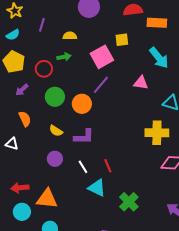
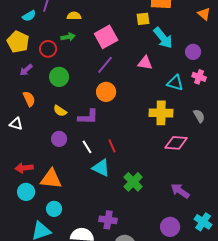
cyan semicircle: (13, 35) -> (29, 16), moved
yellow square: (122, 40) -> (143, 19), moved
orange circle: (82, 104) -> (106, 92), moved

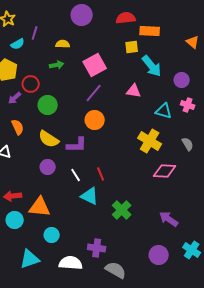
red circle: (48, 49) -> (31, 84), moved
yellow semicircle: (60, 111) -> (49, 139), size x1.5
yellow cross: (161, 113) -> (150, 141), turned 30
cyan circle: (54, 209) -> (52, 235), moved

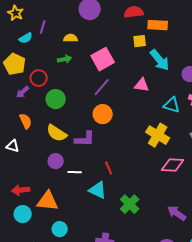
white line: (76, 175) -> (75, 172), moved, turned -56

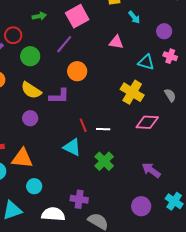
cyan arrow: (160, 60) -> (134, 17), size x0.6
purple line: (102, 87) -> (64, 44), moved
white line: (75, 172) -> (103, 129), moved

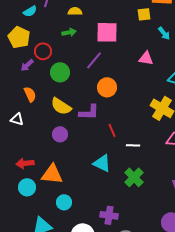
pink square: (77, 16) -> (107, 32), turned 30
red line: (83, 125) -> (112, 130), moved

